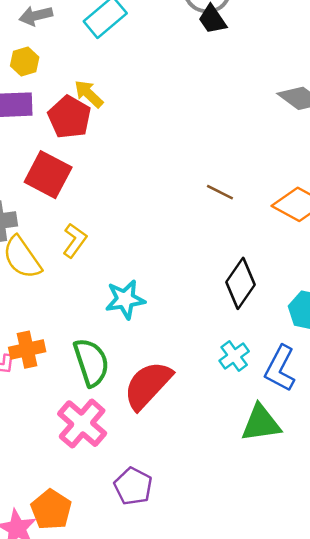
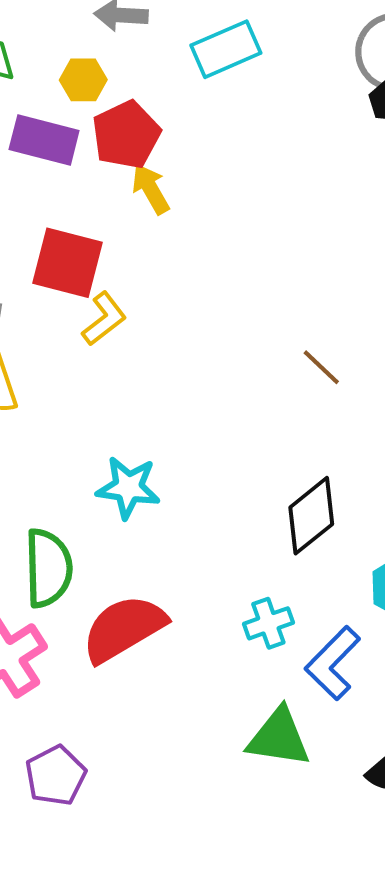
yellow arrow: (89, 94) -> (151, 189), moved
red pentagon: (69, 117) -> (126, 135), moved
red square: (48, 175) -> (68, 263), turned -30
yellow L-shape: (75, 240) -> (104, 319), moved

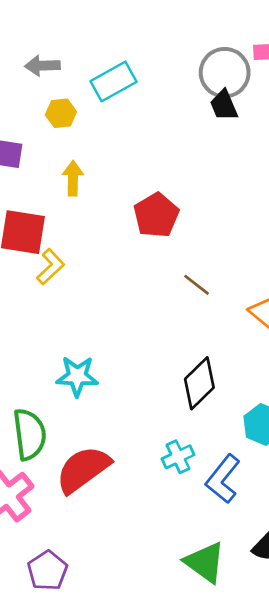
yellow hexagon: (83, 80) -> (61, 113), moved
red pentagon: (126, 135) -> (156, 215), moved
yellow arrow: (151, 189) -> (73, 178), turned 36
green triangle: (279, 738) -> (205, 562), moved, turned 33

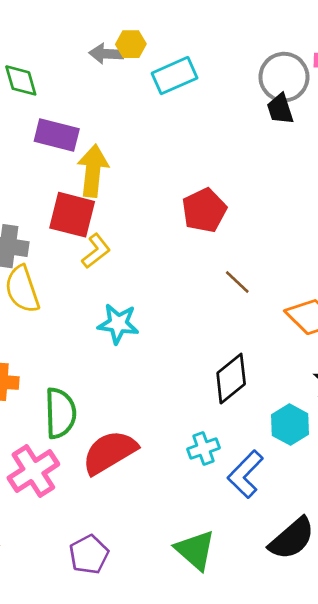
yellow hexagon: (61, 113) -> (131, 44), moved
yellow arrow: (73, 178) -> (93, 171), moved, size x1.5
cyan star: (77, 376) -> (118, 324), moved
green triangle: (205, 562) -> (195, 550), moved
purple pentagon: (48, 571) -> (89, 554), moved

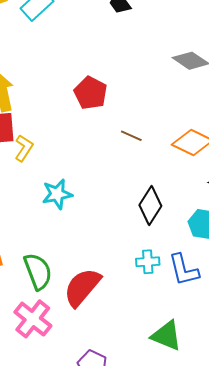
cyan cross: (204, 448) -> (148, 262), turned 35
blue L-shape: (245, 474) -> (184, 270), turned -39

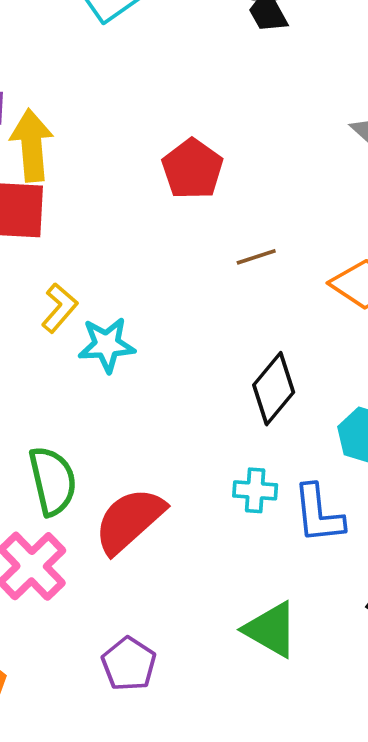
brown line: (131, 136) -> (256, 257), turned -50
yellow L-shape: (24, 148) -> (59, 308), moved

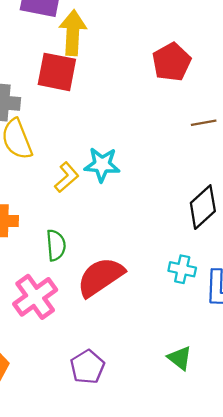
yellow L-shape: (59, 308) -> (67, 177), moved
green semicircle: (53, 481) -> (56, 245), size x0.7
green triangle: (271, 630) -> (180, 358), size x0.7

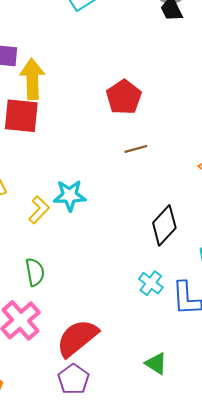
brown line: (204, 123) -> (136, 149), moved
cyan cross: (182, 269) -> (151, 283), turned 30
red semicircle: (101, 277) -> (77, 338), moved

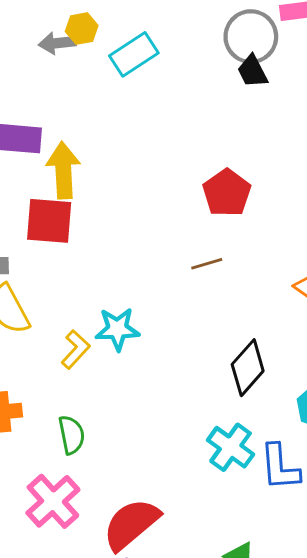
red pentagon: (124, 97) -> (227, 193), moved
cyan cross: (151, 283) -> (231, 447), size x1.4

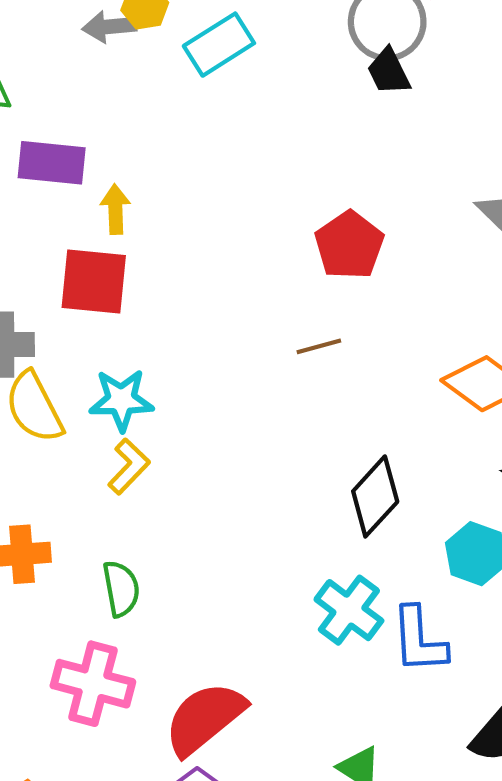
yellow arrow: (63, 170) -> (115, 209), size x0.6
cyan star: (117, 329) -> (121, 400), moved
pink cross: (53, 501) -> (93, 684), turned -34

